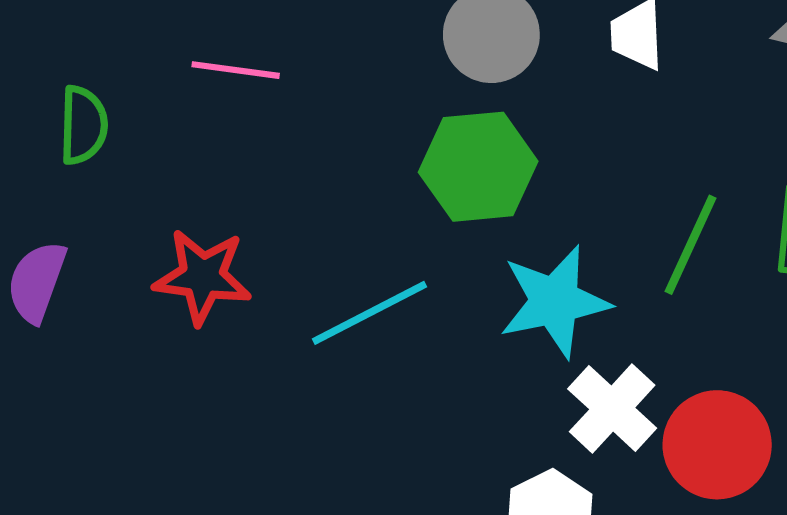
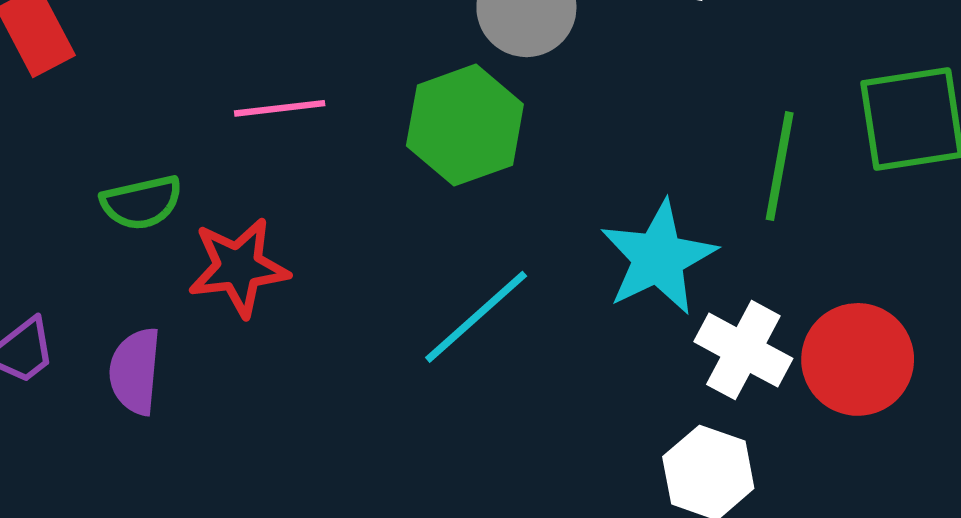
green semicircle: (83, 125) -> (142, 203), turned 90
green hexagon: (478, 167) -> (465, 125), moved
red star: (203, 277) -> (238, 267), moved

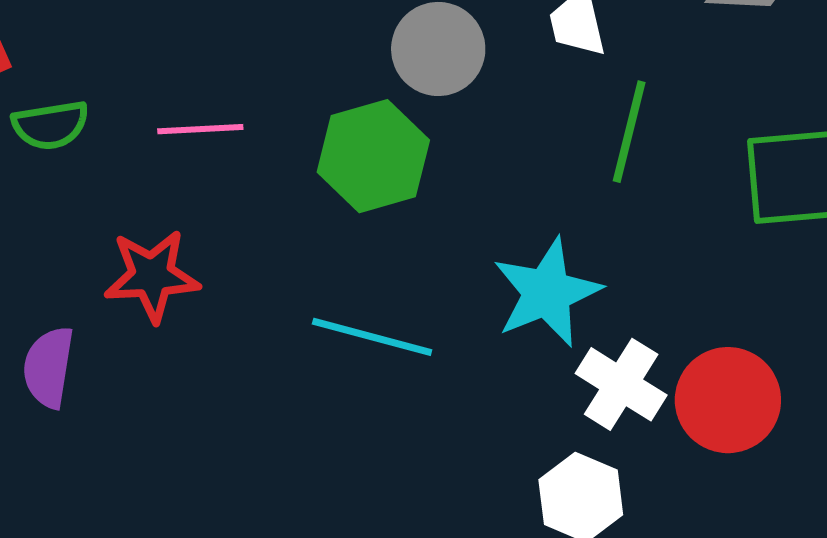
green line: (780, 166) -> (629, 132), moved
green semicircle: (142, 203) -> (50, 125), moved
cyan line: (476, 317) -> (372, 337), turned 53

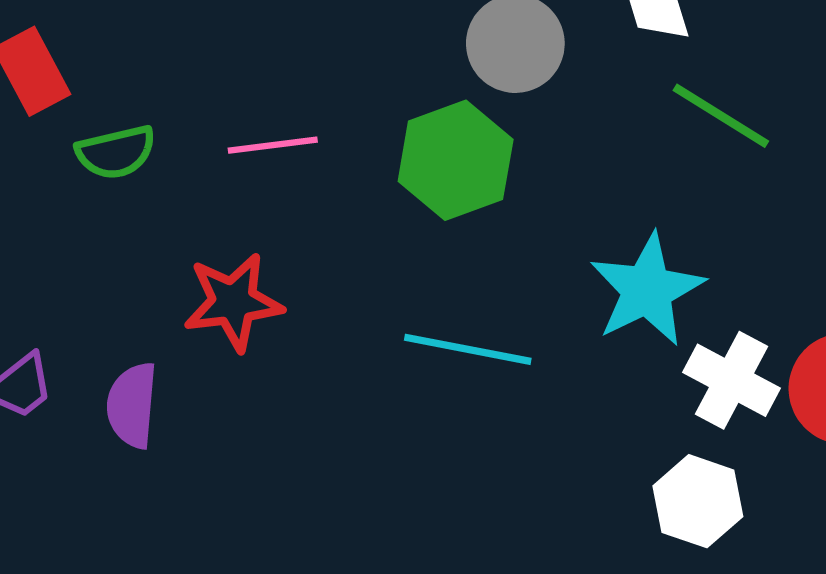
green line: (629, 132) -> (721, 116), turned -68

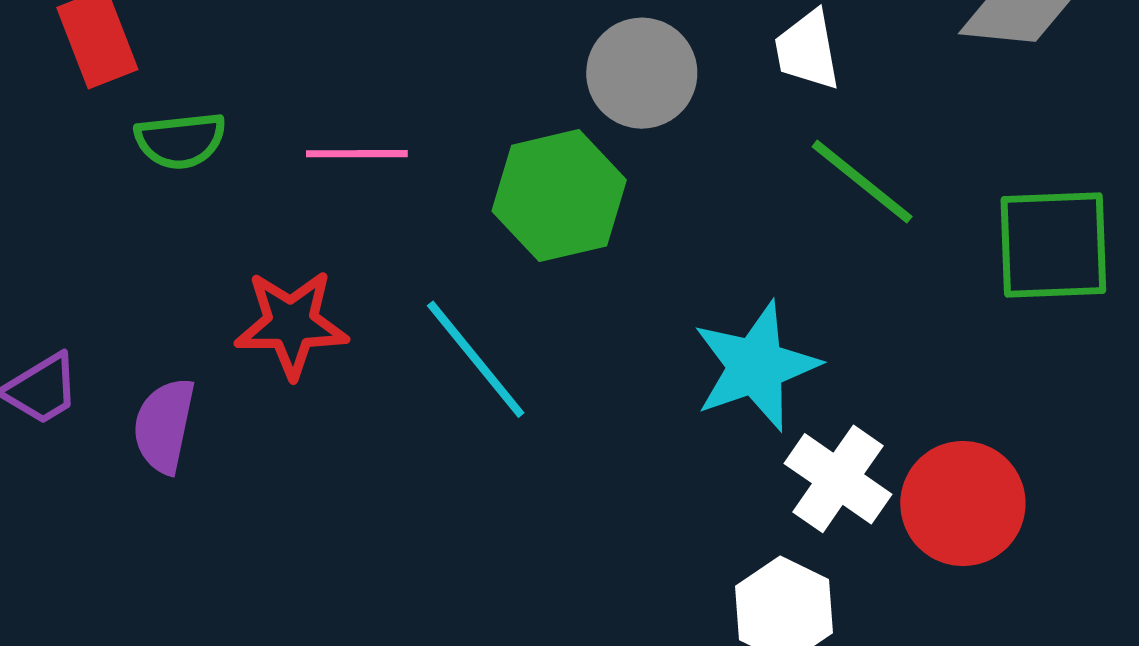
cyan line: (468, 349) -> (476, 359), moved, turned 33

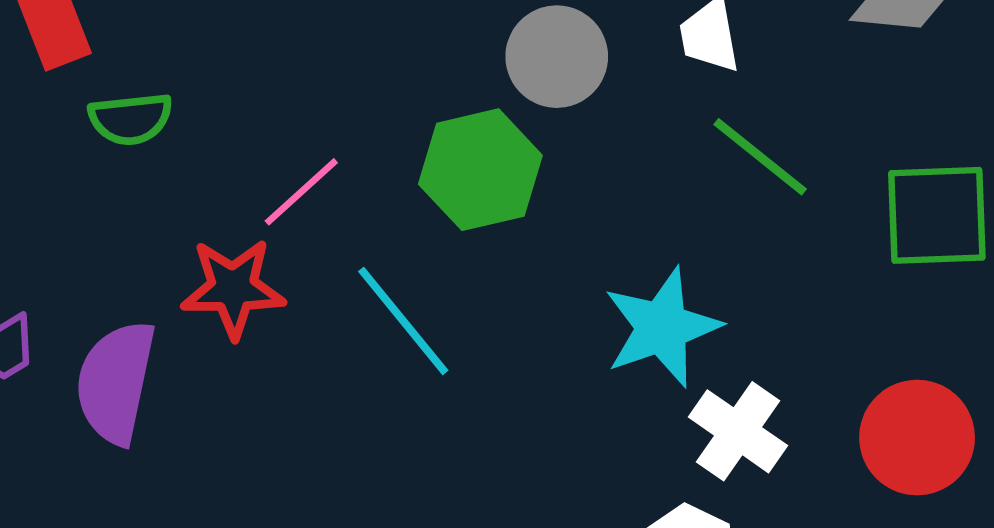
pink line: (357, 154) -> (301, 192), moved, turned -42
purple semicircle: (164, 426) -> (116, 382), size x1.4
red circle: (963, 504) -> (917, 438), moved

